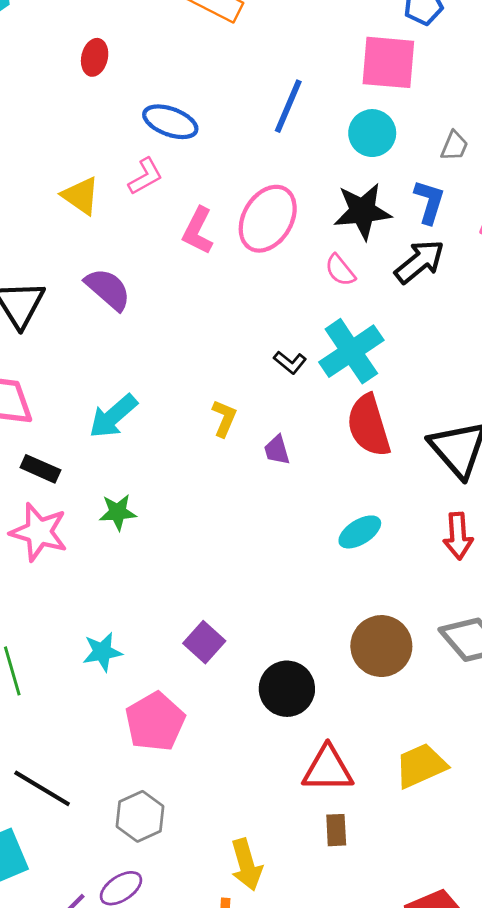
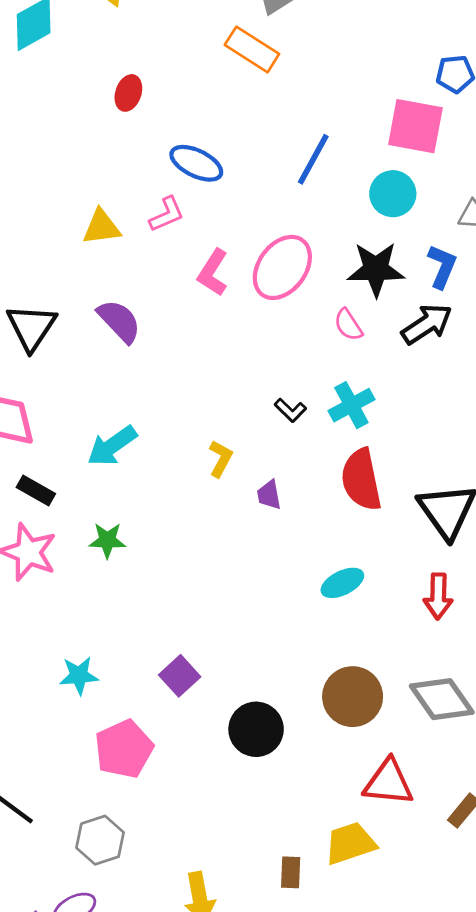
yellow triangle: (81, 196) -> (102, 227), turned -48
cyan cross: (351, 351) -> (351, 405), size x0.7
yellow trapezoid: (421, 766) -> (350, 843), moved
red triangle: (328, 769) -> (388, 782), moved

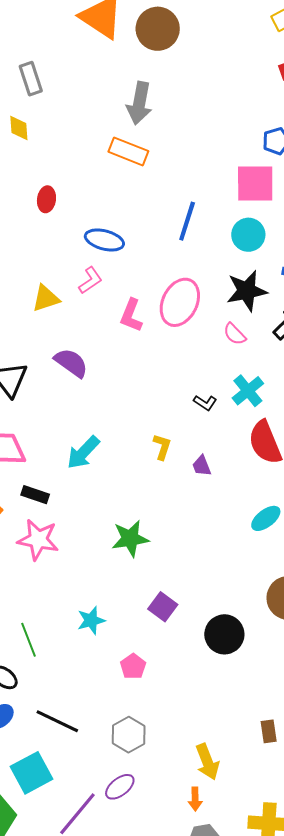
green star: (107, 540) -> (130, 538), moved, size x1.4
pink pentagon: (124, 749) -> (133, 666), size x0.6

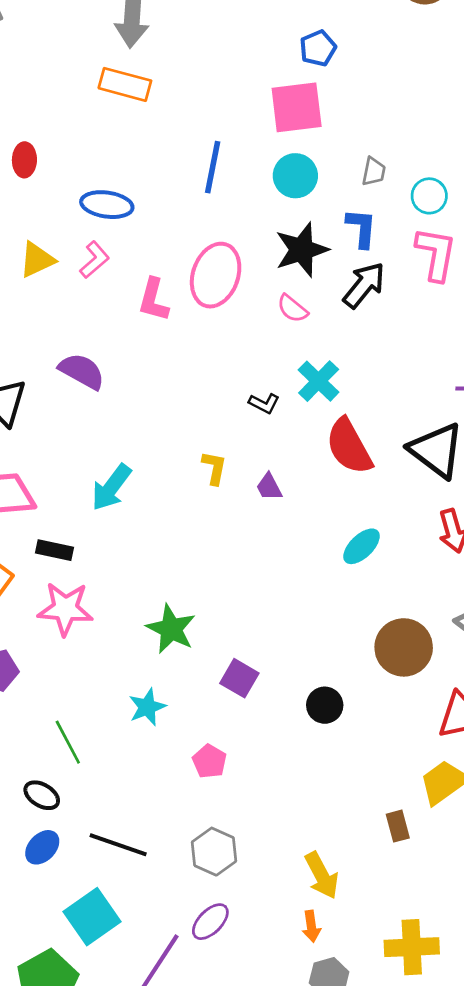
yellow triangle: (46, 298) -> (37, 260), moved
green star: (130, 538) -> (171, 629), moved, turned -30
black circle: (224, 634) -> (325, 705), size x0.7

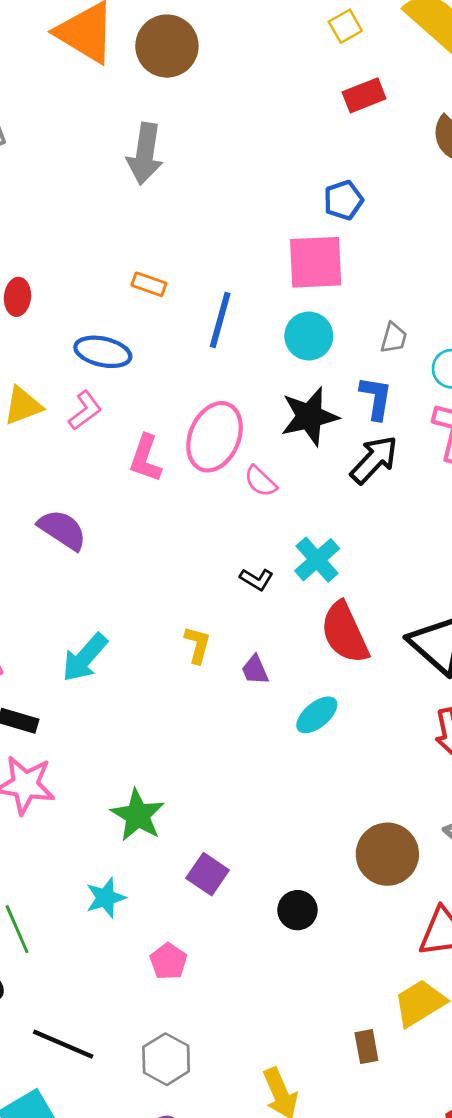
orange rectangle: (125, 84) -> (149, 284), moved, size x0.6
pink semicircle: (292, 309) -> (260, 481), moved
cyan ellipse: (362, 546) -> (317, 715), moved

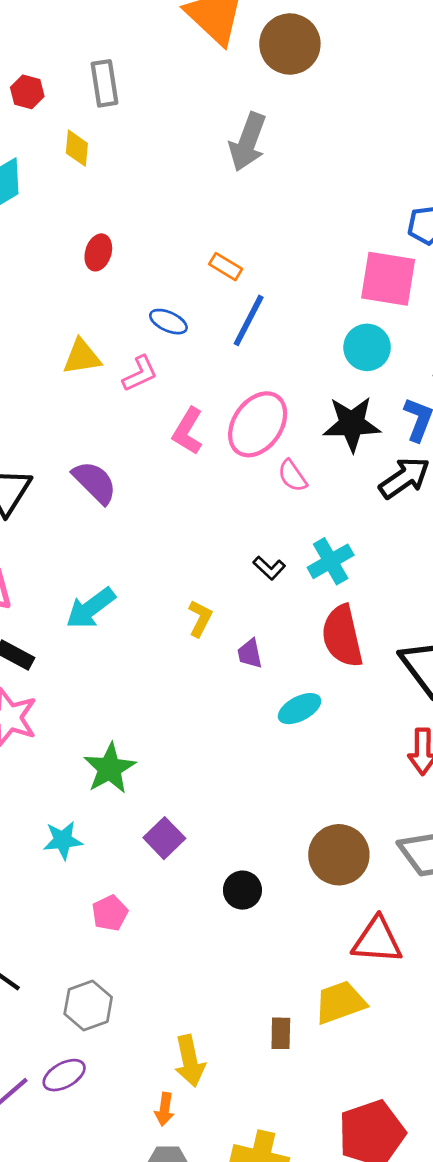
blue line: (220, 320) -> (249, 320), moved
blue ellipse: (103, 352) -> (168, 322), size x0.7

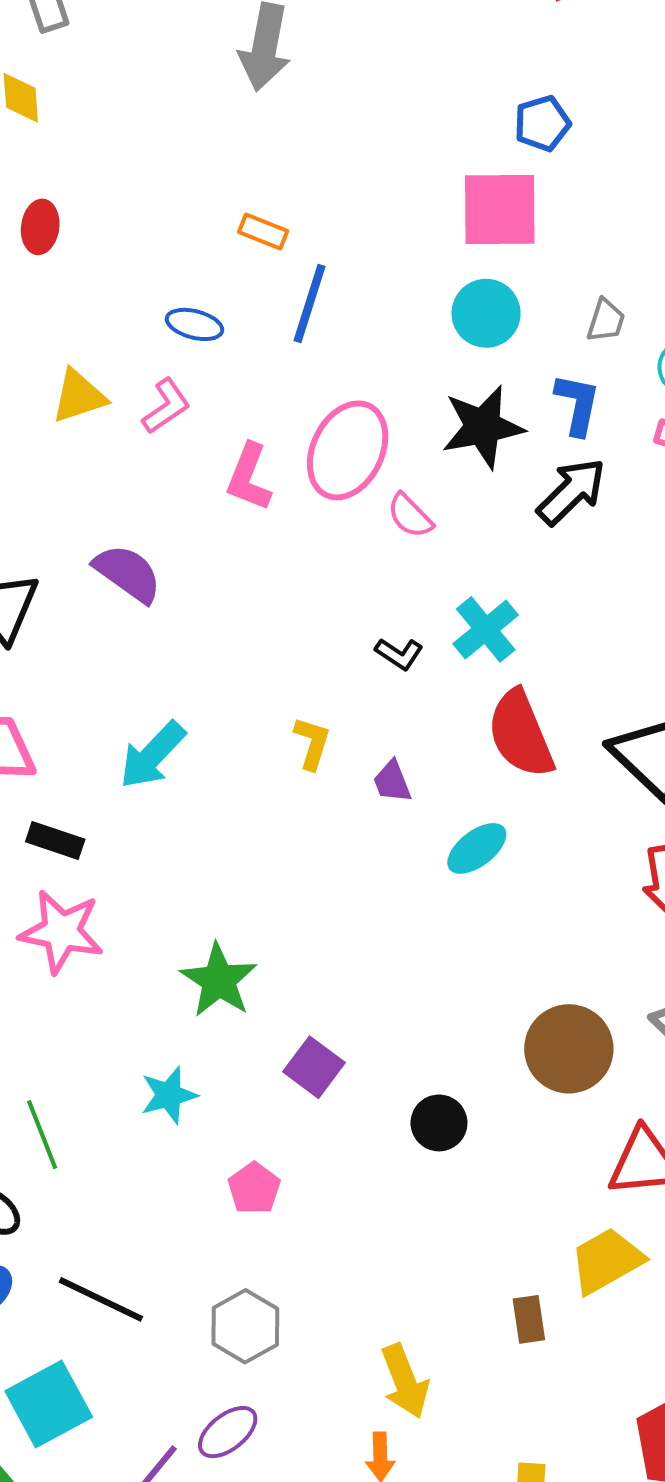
red ellipse: (98, 252) -> (40, 227), moved

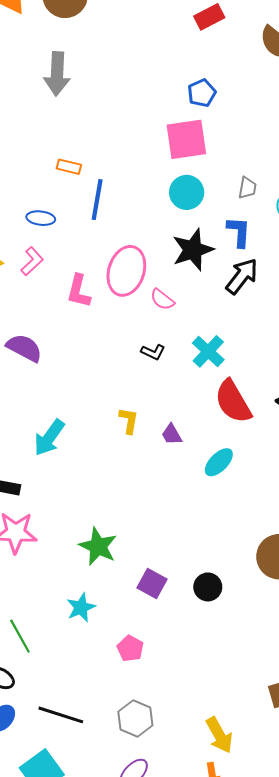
black L-shape: (399, 654) -> (153, 352), moved
black circle: (439, 1123) -> (208, 587), moved

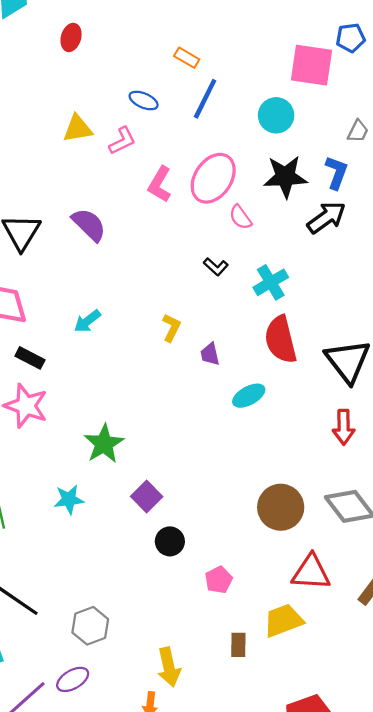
blue pentagon: (202, 93) -> (350, 38), moved
cyan circle: (187, 192) -> (276, 115), moved
cyan arrow: (49, 438) -> (87, 321), size x0.7
black circle: (208, 587) -> (170, 541), moved
pink pentagon: (130, 648) -> (219, 580), moved

